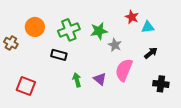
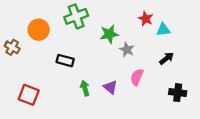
green cross: (69, 30) -> (76, 16), moved
pink semicircle: (124, 70) -> (137, 77), size x0.7

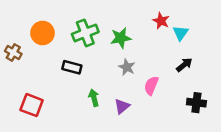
green cross: (76, 16) -> (85, 33), moved
cyan triangle: (163, 30) -> (181, 33), turned -48
gray star: (127, 50) -> (127, 67), moved
purple triangle: (110, 87) -> (122, 106), moved, turned 40

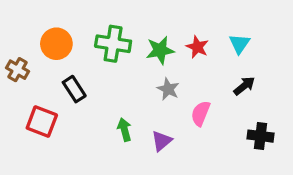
red star: (161, 21) -> (197, 47), moved
green cross: (85, 33) -> (113, 44), turned 30
black rectangle: (72, 67) -> (74, 89), moved, turned 42
red square: (32, 105) -> (42, 121), moved

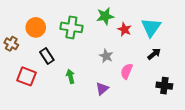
cyan triangle: (239, 44) -> (151, 27), size x1.5
green star: (160, 50) -> (105, 16), moved
green arrow: (124, 130) -> (70, 76), moved

